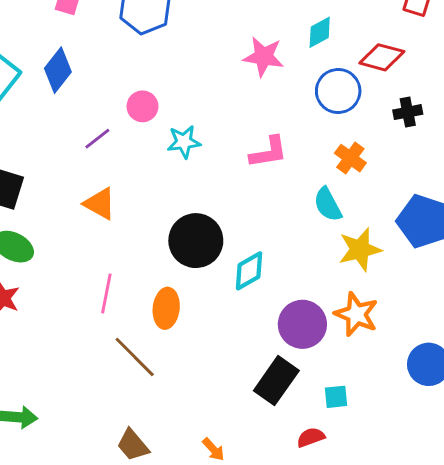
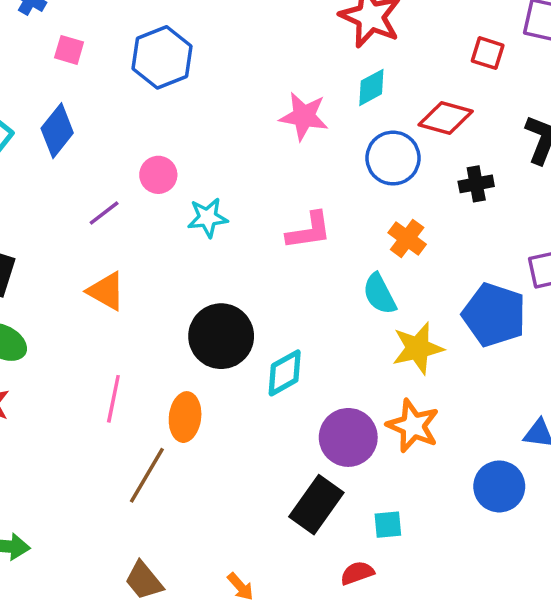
brown line: (135, 357) -> (147, 475), turned 75

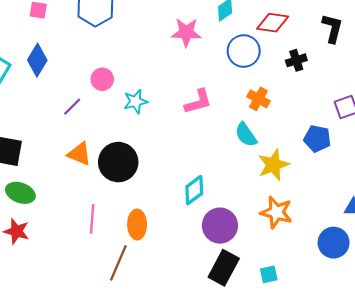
blue pentagon: (494, 315) -> (317, 139), size x0.7
black circle: (221, 336) -> (118, 162), moved
purple circle: (348, 437) -> (220, 226), moved

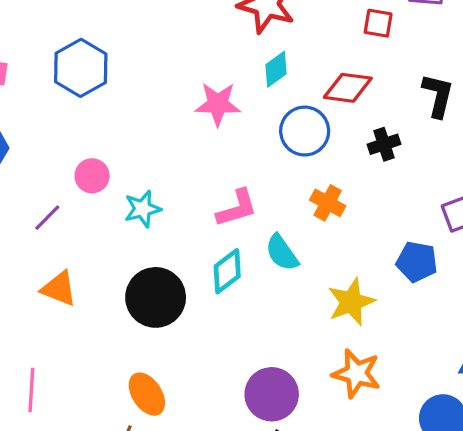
cyan semicircle: (246, 135) -> (282, 253), moved
black circle: (118, 162) -> (156, 297), moved
cyan diamond: (194, 190) -> (227, 271), moved
pink line: (92, 219) -> (31, 390), moved
orange ellipse: (137, 225) -> (147, 394), turned -32

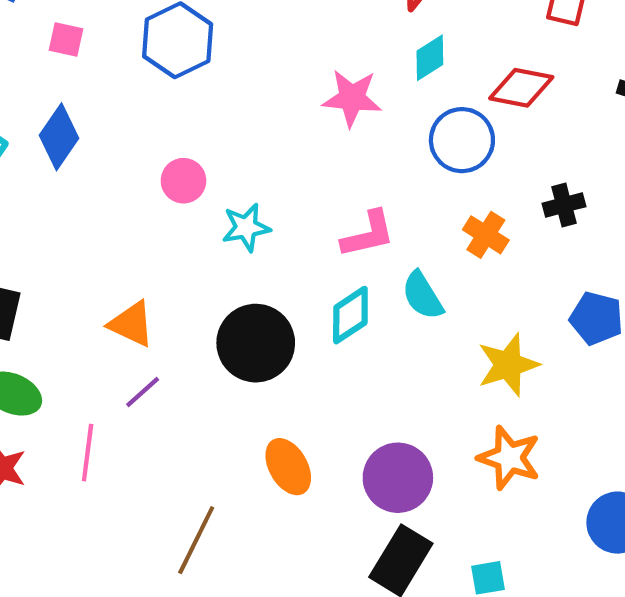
black cross: (384, 144) -> (564, 205), moved
purple line: (47, 218) -> (143, 392), moved
orange ellipse: (147, 394) -> (288, 467), moved

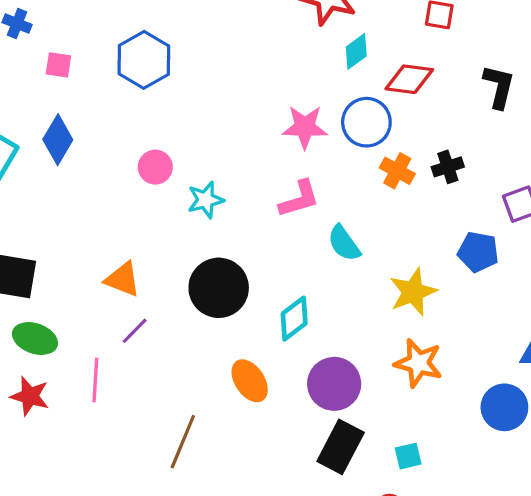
cyan diamond: (430, 58) -> (356, 51), moved
pink star: (352, 98) -> (305, 127), moved
orange cross: (486, 235) -> (397, 171), moved
cyan diamond: (350, 315) -> (294, 319), moved

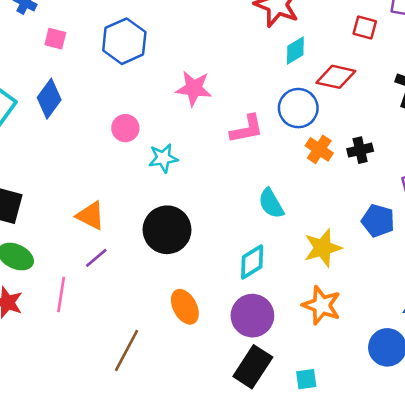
pink star: (305, 127) -> (194, 88), moved
pink L-shape: (299, 199) -> (247, 129), moved
cyan diamond: (294, 319) -> (252, 262), moved

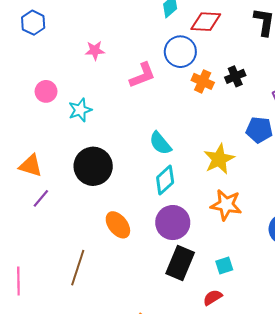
blue hexagon: (124, 41) -> (33, 23), size x0.7
pink star: (194, 88) -> (95, 50), size x0.7
cyan semicircle: (271, 203) -> (160, 143), moved
pink line: (61, 294) -> (18, 281), moved

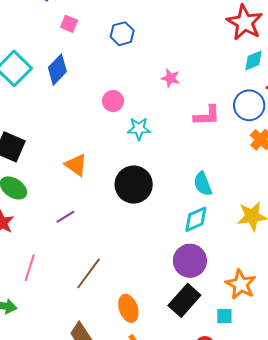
purple line: (41, 198) -> (65, 217), moved
orange star: (226, 205) -> (241, 284), moved
orange ellipse: (118, 225) -> (128, 308), moved

